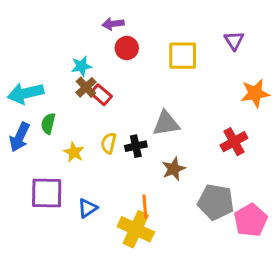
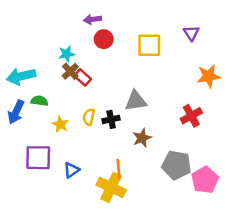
green semicircle: (48, 124) -> (39, 101), turned 84

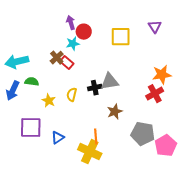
purple arrow: (93, 19) -> (71, 23), moved, turned 80
cyan star: (67, 54) -> (73, 44), moved
orange star: (209, 76) -> (162, 75), moved
black cross: (111, 119) -> (95, 88), moved

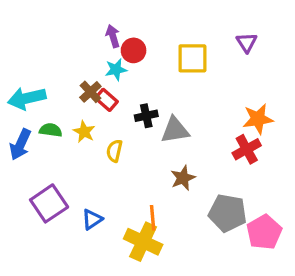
black cross: (95, 88) -> (146, 116), moved
yellow star: (49, 101) -> (84, 132), moved
purple square: (31, 128) -> (49, 203), turned -35

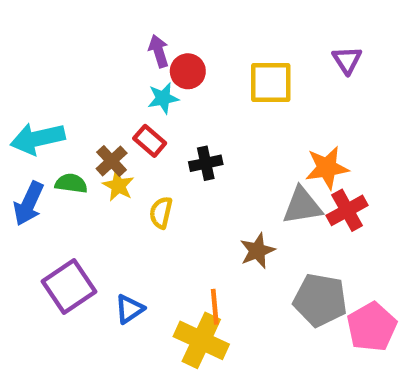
brown cross: (90, 92) -> (112, 161), moved
orange star: (258, 119) -> (327, 168), moved
gray triangle: (175, 130) -> (302, 206), moved

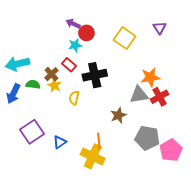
purple arrow: (159, 51) -> (73, 24), turned -48
yellow square: (271, 82) -> (125, 38), turned 35
black cross: (206, 163) -> (95, 75), size x1.6

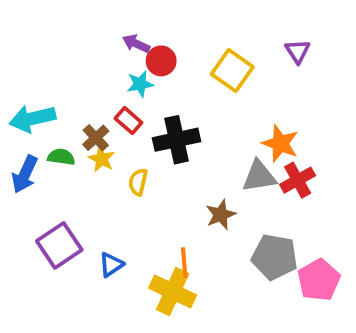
orange star: (150, 77) -> (280, 144), turned 30

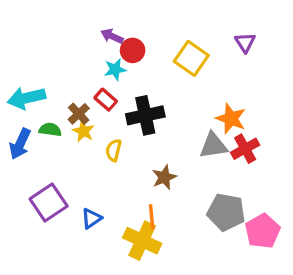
brown star: (221, 215) -> (164, 177), moved

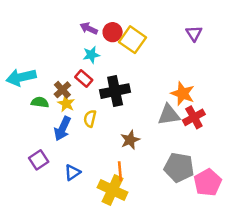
red circle: (133, 50) -> (113, 32), moved
yellow square: (191, 58) -> (133, 40), moved
blue arrow: (20, 144) -> (62, 129), moved
purple square: (49, 203) -> (39, 160), size x0.7

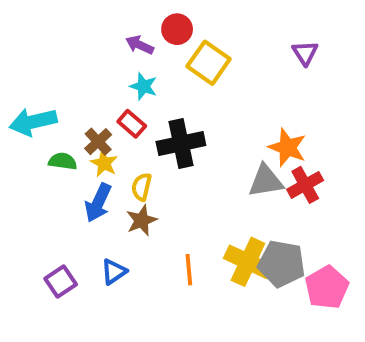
red circle: (113, 32) -> (177, 29), moved
cyan star: (91, 55) -> (144, 86), turned 30
brown star: (130, 140) -> (142, 220), moved
purple square: (39, 160) -> (61, 281), moved
yellow cross: (113, 190) -> (248, 262), moved

